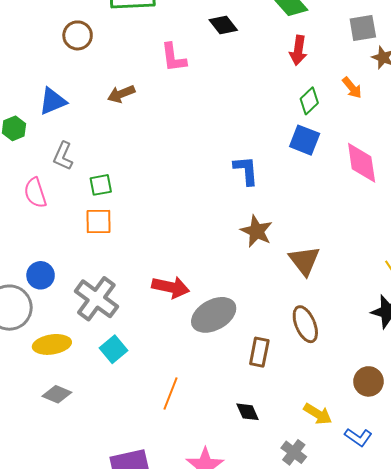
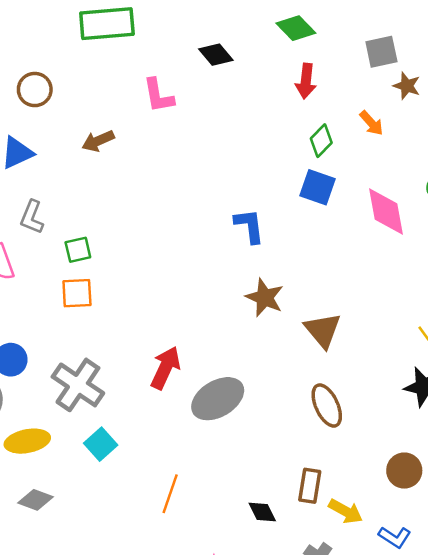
brown circle: (78, 35) -> (35, 90), moved
red arrow: (171, 287) -> (165, 368), turned -75
brown rectangle: (259, 352) -> (310, 486), moved

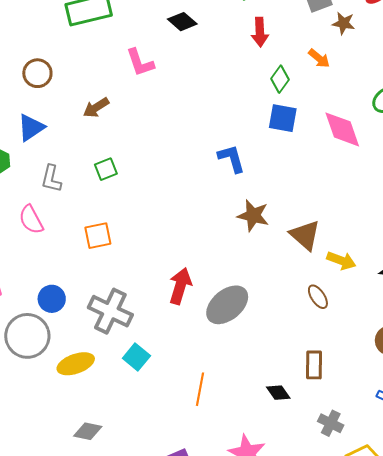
green square: (78, 250) -> (106, 169), moved
brown ellipse: (327, 406) -> (318, 297), size x0.7
gray diamond: (35, 500) -> (88, 431), moved
yellow arrow: (346, 511) -> (341, 261), moved

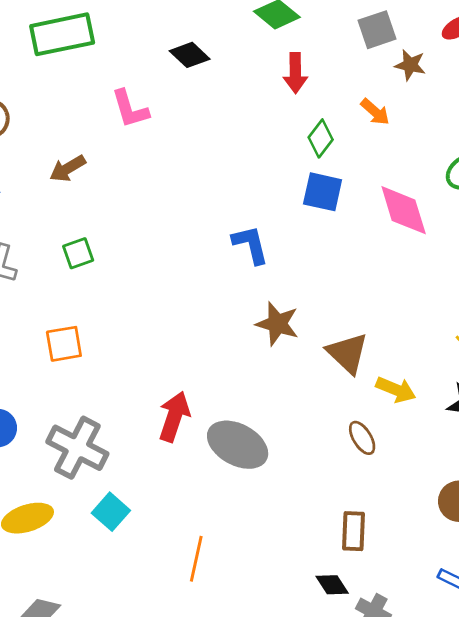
gray ellipse: (227, 305) -> (238, 445), turned 66
black diamond: (278, 393) -> (332, 585), moved

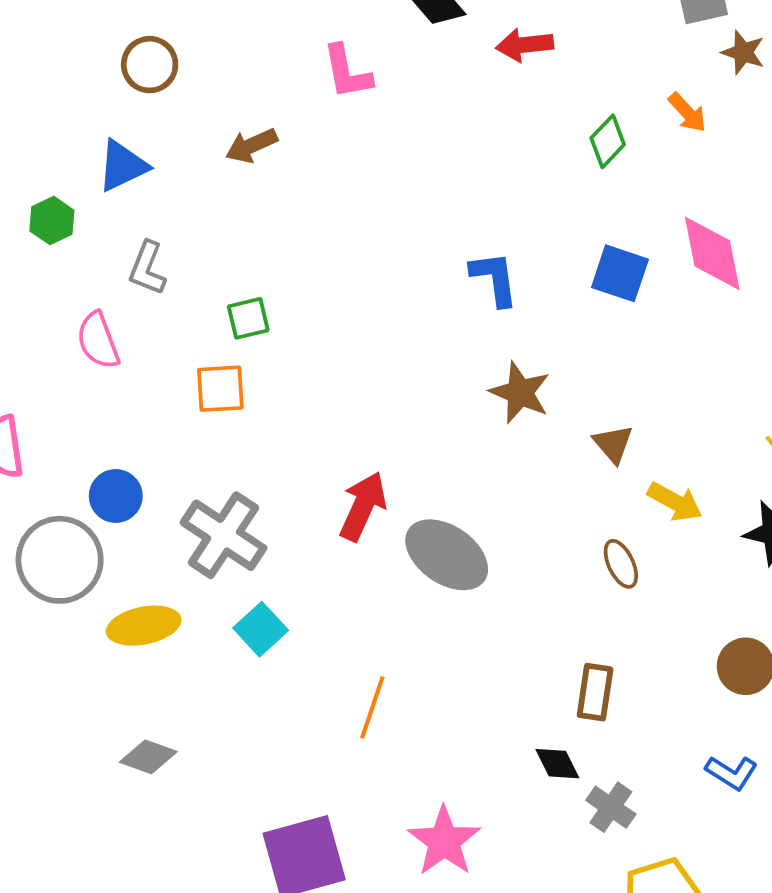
red arrow: (295, 73) -> (525, 45), moved, turned 78
blue square: (323, 192) -> (620, 273), moved
green square: (78, 253) -> (248, 318), moved
brown triangle: (348, 353) -> (613, 444), size x0.7

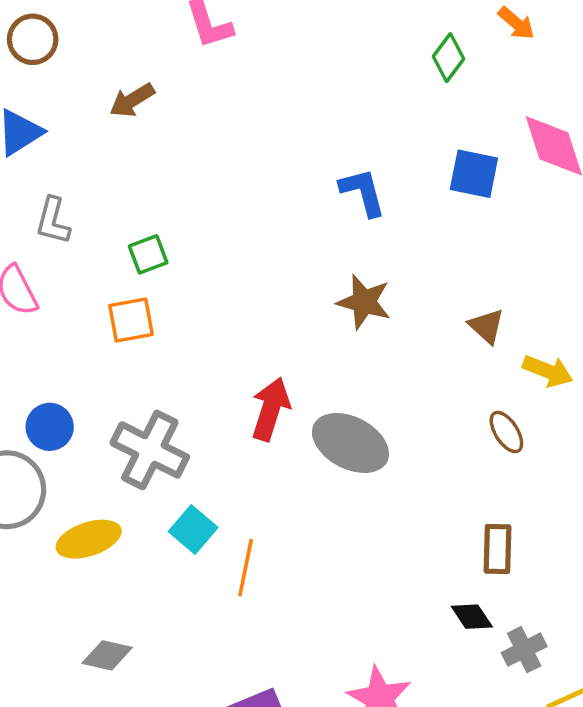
brown star: (520, 393) -> (364, 302), moved
orange line: (372, 707) -> (246, 568), moved
gray cross: (611, 807) -> (524, 650), turned 36

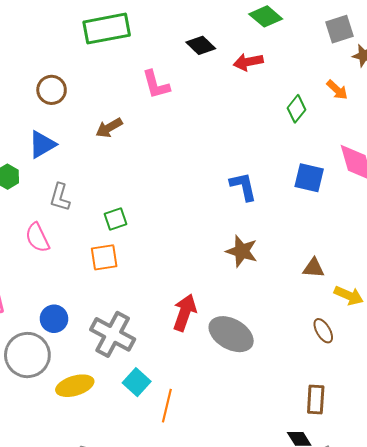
brown triangle: (486, 326) -> (314, 268), turned -40

